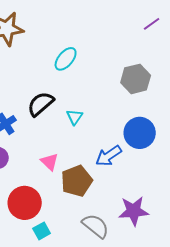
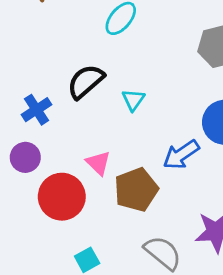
red circle: (25, 203) -> (62, 197), moved

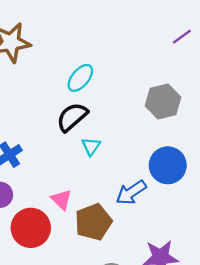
black semicircle: (86, 82) -> (72, 117), moved

